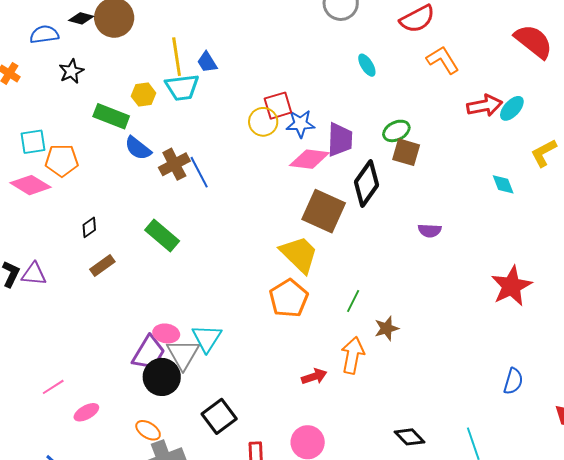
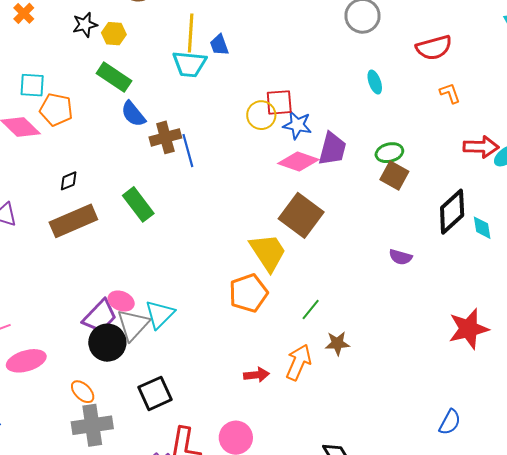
orange L-shape: (443, 60) -> (450, 93), size x0.7
yellow hexagon: (144, 95) -> (114, 34), moved
black diamond: (367, 184) -> (452, 212), moved
brown rectangle: (102, 265) -> (73, 221), size x1.8
pink ellipse: (86, 412) -> (26, 361), size x1.5

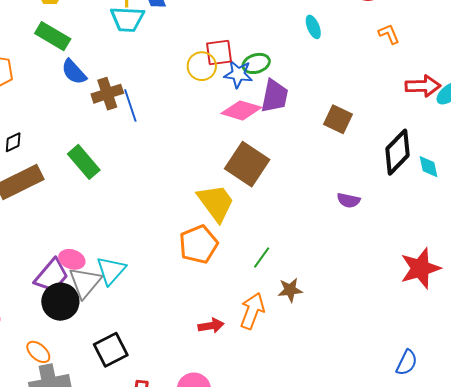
green ellipse: (389, 153) -> (256, 63), moved

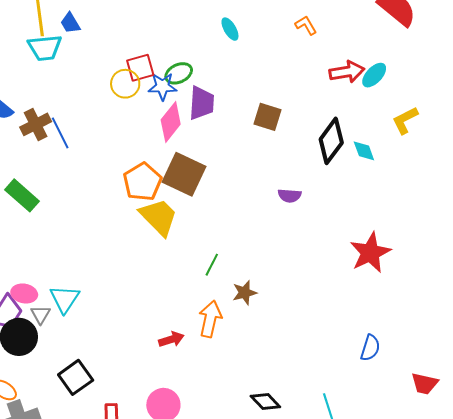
pink diamond: (241, 110) -> (171, 122), turned -60
orange pentagon: (198, 244) -> (142, 182), moved
gray triangle: (85, 282) -> (41, 315), size x0.6

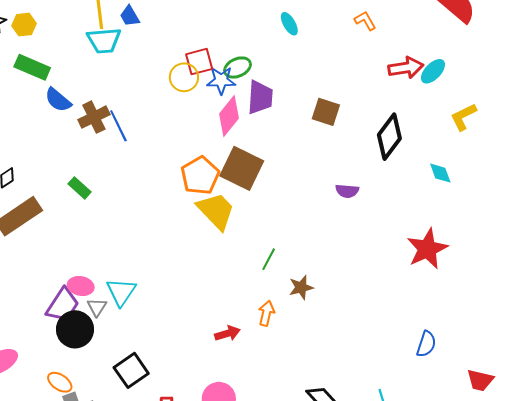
cyan diamond: (364, 151) -> (440, 173), moved
green rectangle: (22, 195) -> (80, 188), size x0.7
orange arrow: (210, 319) -> (266, 313), size x0.7

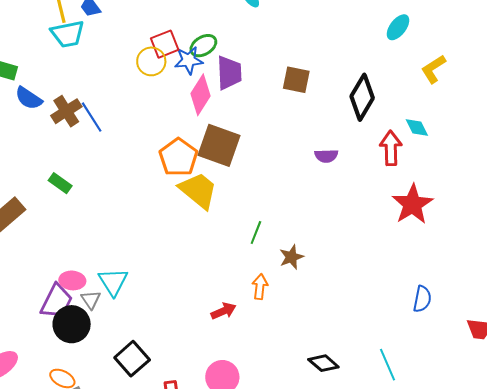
red arrow: (406, 68) -> (391, 148), moved, turned -76

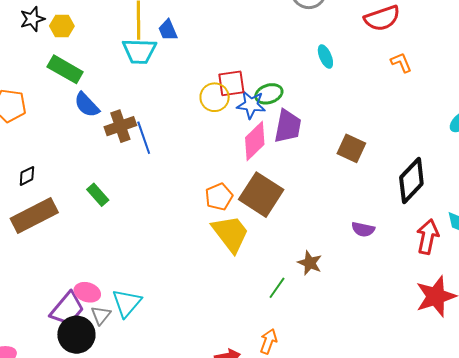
orange pentagon: (178, 157) -> (219, 197), size x0.7
brown star: (291, 257) -> (310, 263), moved, turned 30

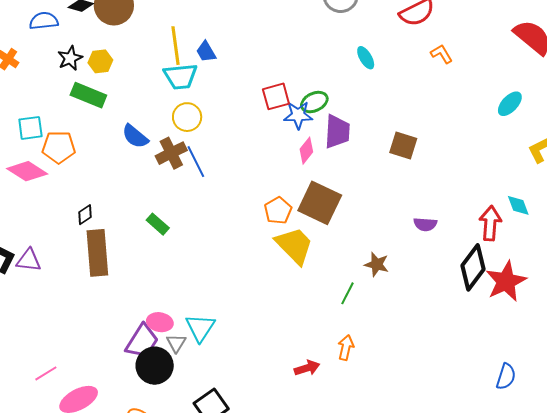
green rectangle: (65, 69) -> (88, 95), moved
yellow circle: (215, 97) -> (187, 117), moved
pink diamond: (255, 141) -> (306, 151), size x0.7
black diamond: (411, 180) -> (473, 267), moved
brown rectangle: (34, 216) -> (97, 253), turned -60

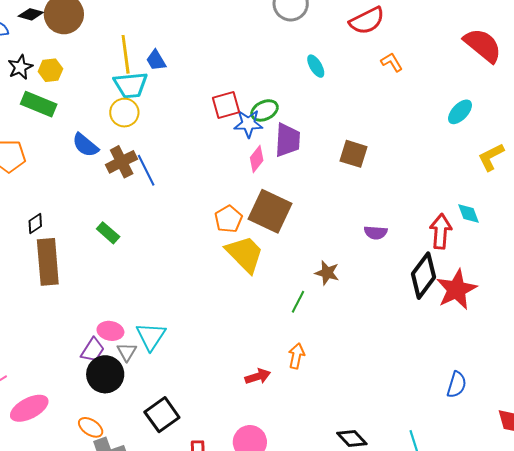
yellow circle: (187, 117) -> (124, 113), moved
purple trapezoid: (142, 341) -> (93, 350), size x0.7

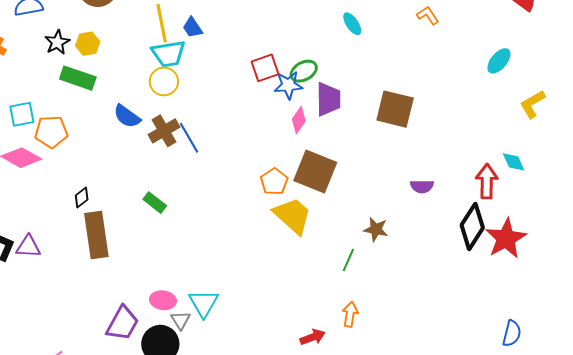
brown square: (353, 154) -> (395, 109), size x1.4
purple trapezoid: (93, 350) -> (123, 323), moved, size x1.4

